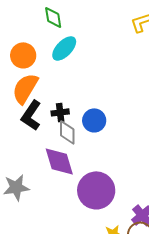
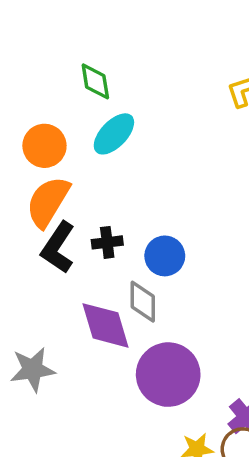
gray diamond: (67, 132) -> (143, 302), moved

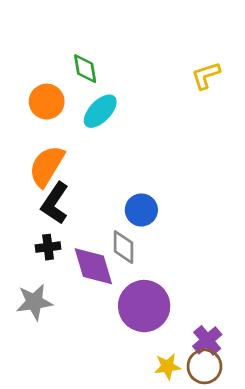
orange circle: (44, 146) -> (47, 102), moved
black cross: (107, 242) -> (48, 247), moved

